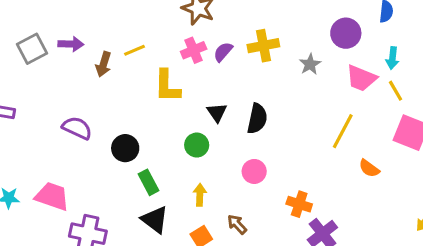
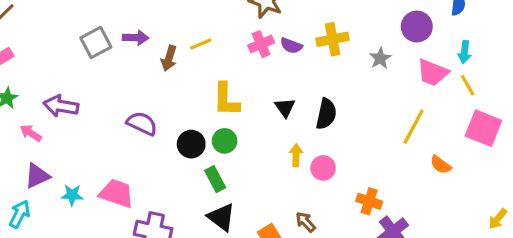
purple semicircle: (223, 52) -> (291, 46), turned -110
yellow L-shape: (167, 86) -> (226, 100), moved
green circle: (197, 145) -> (225, 141), moved
yellow arrow: (200, 195) -> (296, 155), moved

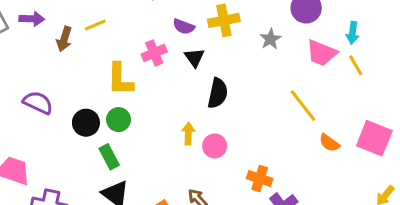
pink cross: (261, 44) -> (154, 53), moved
black triangle: (285, 108) -> (194, 58), moved
yellow line: (414, 127) -> (303, 106), turned -66
pink square: (483, 128) -> (374, 138), moved

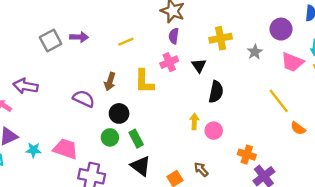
purple semicircle: (184, 27) -> (174, 36), moved, turned 77
brown arrow: (64, 39) -> (110, 82), moved
green circle: (119, 120) -> (110, 137), moved

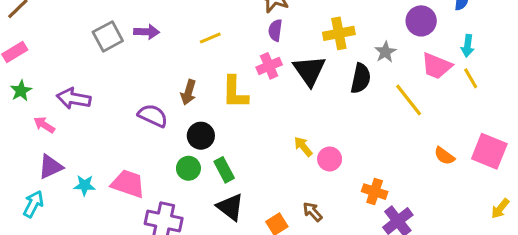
black triangle: (199, 66) -> (309, 71), size x1.6
black semicircle: (216, 92) -> (361, 78), moved
yellow line: (279, 101) -> (409, 100), moved
yellow arrow: (194, 121) -> (303, 147), turned -42

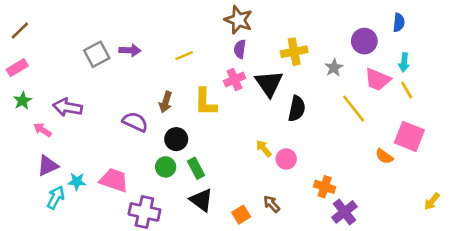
black semicircle: (361, 78) -> (297, 109), moved
pink square: (489, 151) -> (409, 136), moved
cyan arrow: (33, 204) -> (56, 197), moved

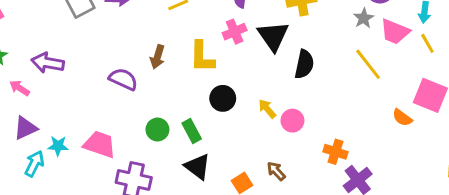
gray star: (334, 68) -> (364, 18), moved
black circle: (176, 139) -> (223, 98), moved

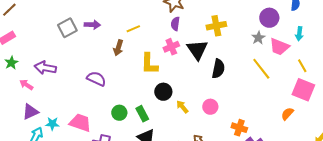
yellow line: (427, 43) -> (302, 66), moved
brown arrow: (157, 57) -> (118, 48), moved
yellow arrow: (267, 109) -> (182, 107), moved
orange semicircle: (402, 118) -> (287, 114), moved, turned 96

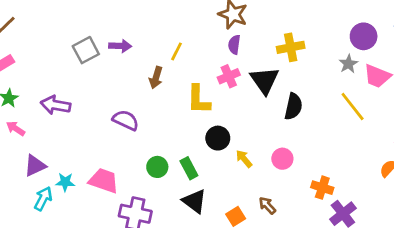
yellow line: (133, 29) -> (177, 51), turned -40
pink arrow: (26, 85) -> (16, 128), moved

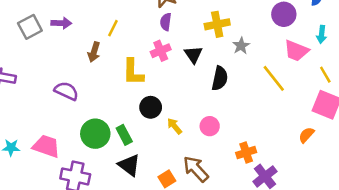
gray star: (348, 64) -> (241, 46), moved
black triangle: (265, 80) -> (193, 54), size x0.7
green circle: (157, 167) -> (95, 134), size x1.5
orange cross: (322, 188) -> (246, 153), turned -36
brown arrow: (267, 205) -> (196, 169), size x1.6

